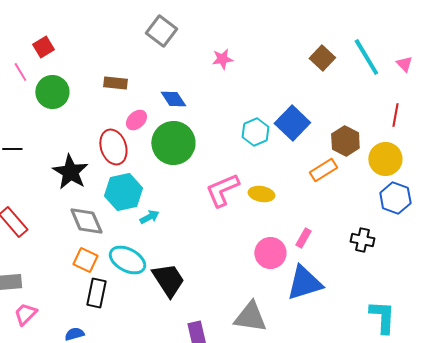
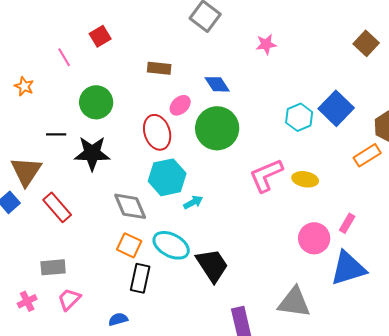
red square: (43, 47) -> (100, 36), moved
green circle: (52, 92) -> (96, 102), moved
black star: (70, 172) -> (92, 153), moved, turned -30

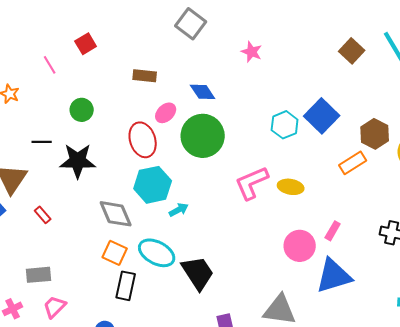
pink star: (266, 44) -> (252, 52), turned 30
green circle: (96, 102) -> (82, 110), size x0.7
red rectangle: (57, 207) -> (43, 215), size x0.6

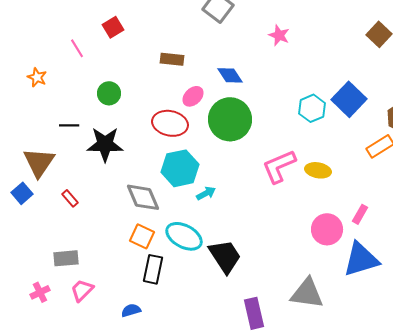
red ellipse: (143, 140) -> (170, 123), turned -60

